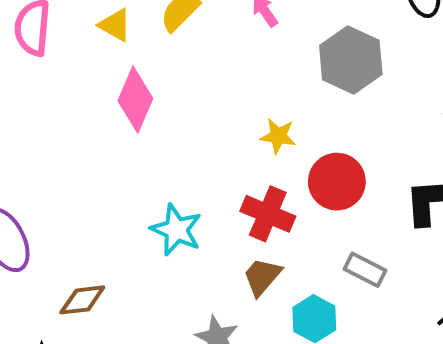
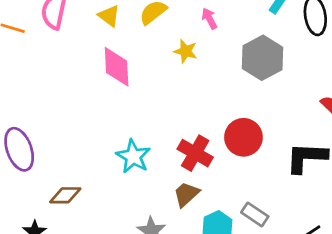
pink diamond: (135, 100) -> (117, 67), turned -33
yellow star: (278, 136) -> (186, 51), moved
gray rectangle: (365, 270) -> (255, 214), moved

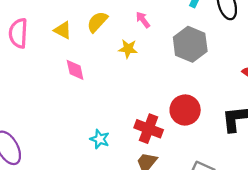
pink diamond: (117, 67) -> (75, 70), size x0.7
cyan star: (133, 156) -> (100, 139), size x0.7

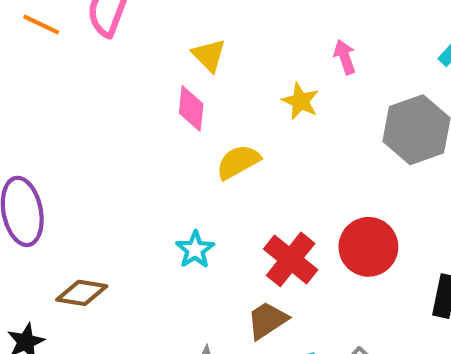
yellow semicircle: (97, 22) -> (238, 162), moved
yellow triangle: (63, 30) -> (209, 55), moved

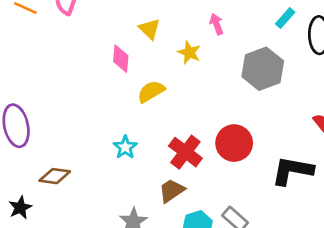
yellow triangle: (209, 55) -> (149, 29), moved

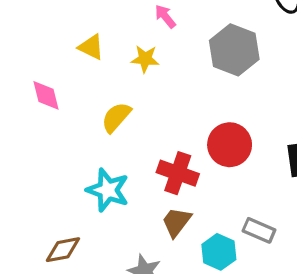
pink diamond: (121, 59) -> (46, 95), moved
cyan star: (125, 147) -> (108, 190), size x1.5
brown diamond: (55, 176) -> (63, 250), moved

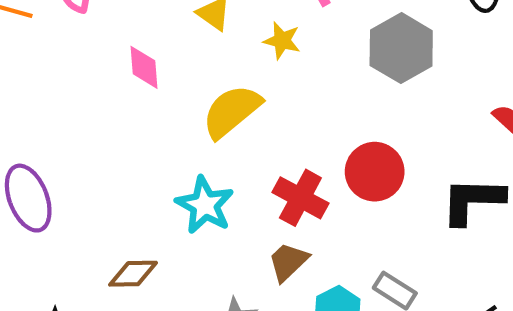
yellow semicircle: (116, 117) -> (232, 111), size x1.4

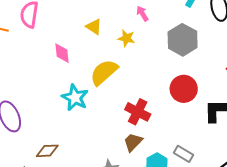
red circle: (375, 172) -> (184, 89), moved
cyan star: (205, 205) -> (75, 98), moved
brown diamond: (133, 274) -> (47, 151), moved

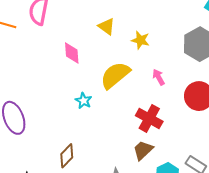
pink arrow: (142, 14) -> (159, 77), moved
cyan star: (75, 98) -> (84, 101), size x0.6
brown diamond: (47, 151) -> (67, 156), moved, turned -45

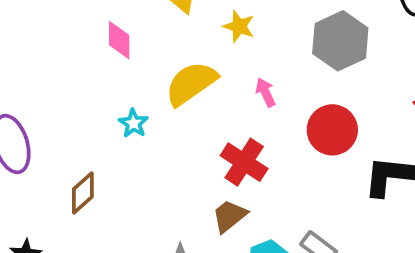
brown diamond: (67, 156) -> (83, 193), moved

